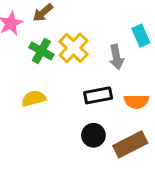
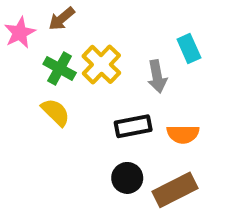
yellow semicircle: (34, 98) -> (56, 112), moved, turned 60

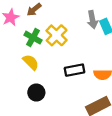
gray arrow: (157, 76) -> (92, 20), moved
black circle: (127, 178) -> (36, 93), moved

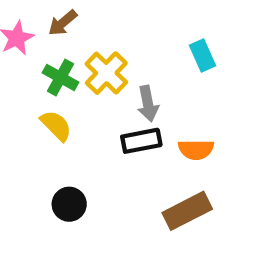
gray arrow: (92, 20) -> (148, 104), moved
black circle: (36, 93) -> (69, 204), moved

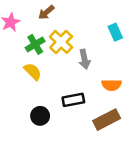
brown arrow: (63, 23) -> (46, 12), moved
green cross: (60, 77) -> (35, 44), turned 30
black rectangle: (141, 141) -> (73, 100), moved

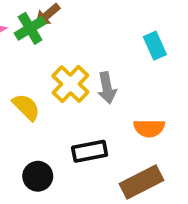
yellow cross: (61, 42) -> (70, 84), moved
green cross: (35, 44) -> (30, 28), moved

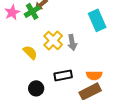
cyan rectangle: (155, 46) -> (97, 20), size x1.5
orange semicircle: (149, 128) -> (94, 75), moved

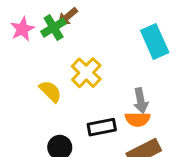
gray arrow: (72, 42) -> (141, 101), moved
orange semicircle: (94, 75) -> (138, 119), moved

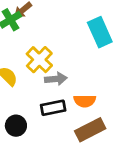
gray arrow: (141, 101) -> (56, 79), moved, turned -85

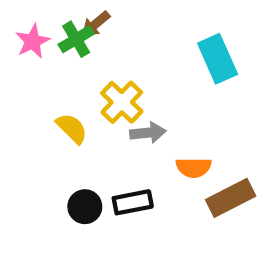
black rectangle: (53, 108) -> (133, 202), moved
brown rectangle: (90, 130) -> (231, 198), moved

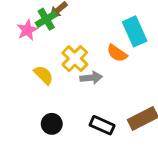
pink star: (33, 41) -> (27, 30), moved
orange semicircle: (194, 168) -> (117, 53), moved, turned 35
black rectangle: (133, 202) -> (102, 125), moved, turned 35

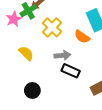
yellow cross: (75, 59) -> (52, 27), moved
black rectangle: (102, 125) -> (71, 71), moved

